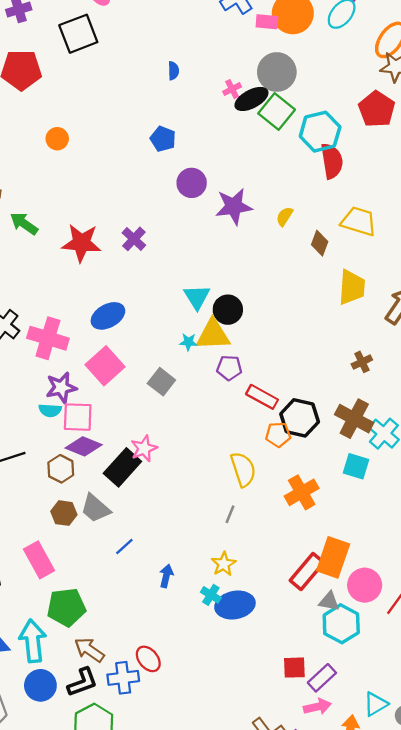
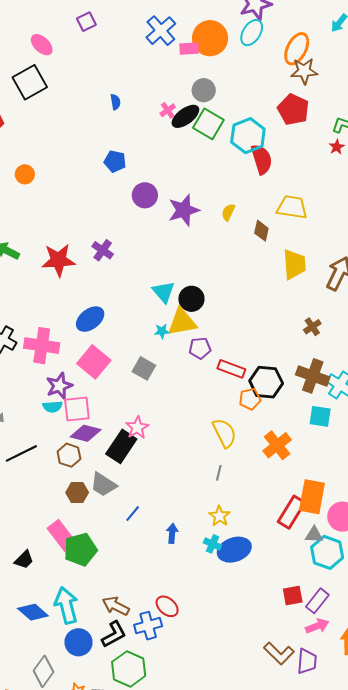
gray circle: (277, 72) -> (204, 90), size x0.7
green pentagon: (66, 607) -> (80, 550), moved

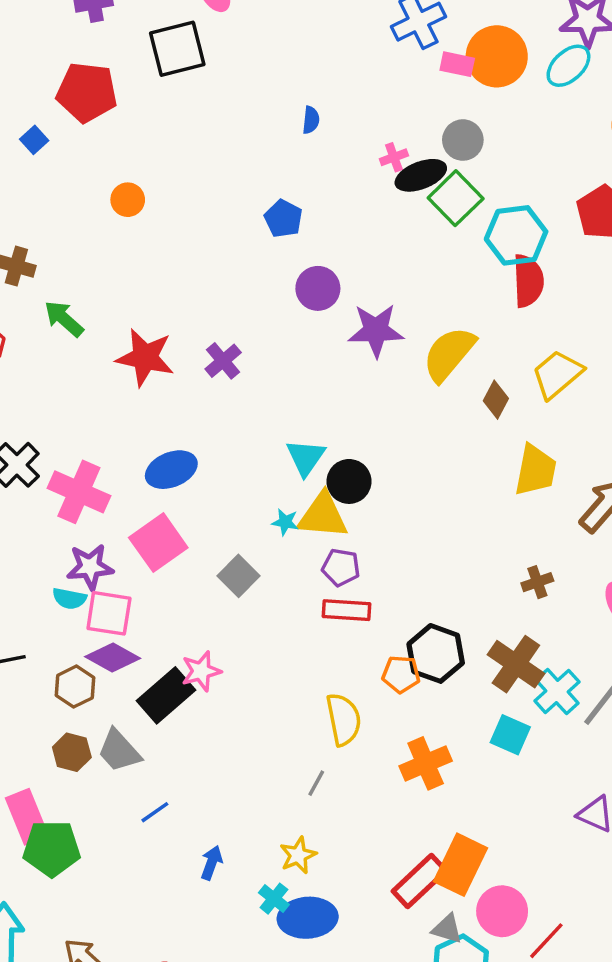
yellow trapezoid: (292, 207) -> (557, 374), turned -64
yellow semicircle: (228, 212) -> (449, 354), size x2.0
red rectangle: (231, 369) -> (347, 610), moved, turned -32

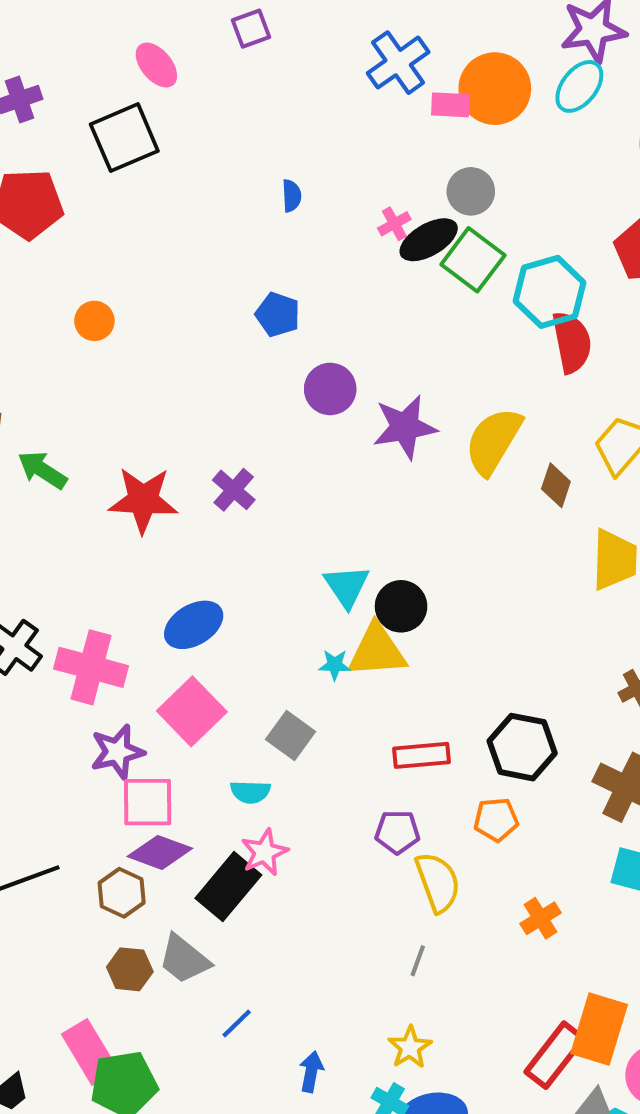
purple pentagon: (341, 567) -> (397, 832), moved
cyan semicircle: (69, 599) -> (250, 792), moved
black hexagon: (436, 653) -> (522, 747), moved
orange cross: (426, 763) -> (541, 918), size x0.7

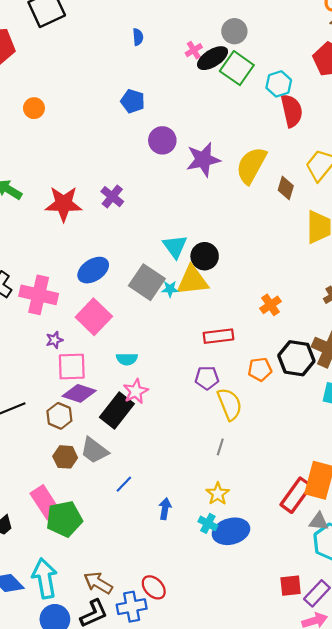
cyan hexagon: (550, 292) -> (279, 84), size x0.7
gray square: (291, 735) -> (147, 282), moved, size x1.4
black hexagon: (522, 747) -> (296, 358), moved
purple star: (117, 752) -> (54, 340), size x0.6
orange cross: (541, 918) -> (271, 305), moved

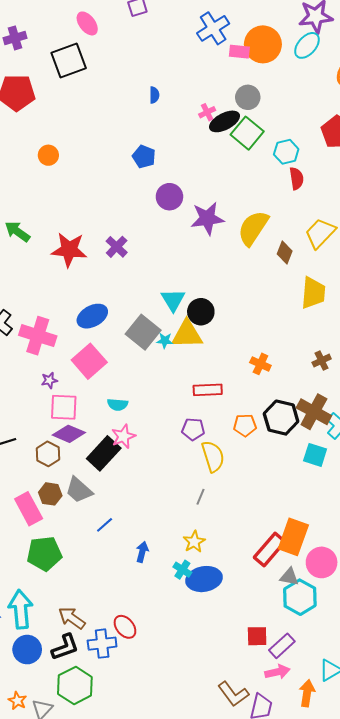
red semicircle: (292, 111) -> (297, 178), size x0.7
orange cross: (271, 305) -> (260, 364), turned -36
pink rectangle: (45, 502) -> (29, 509), moved

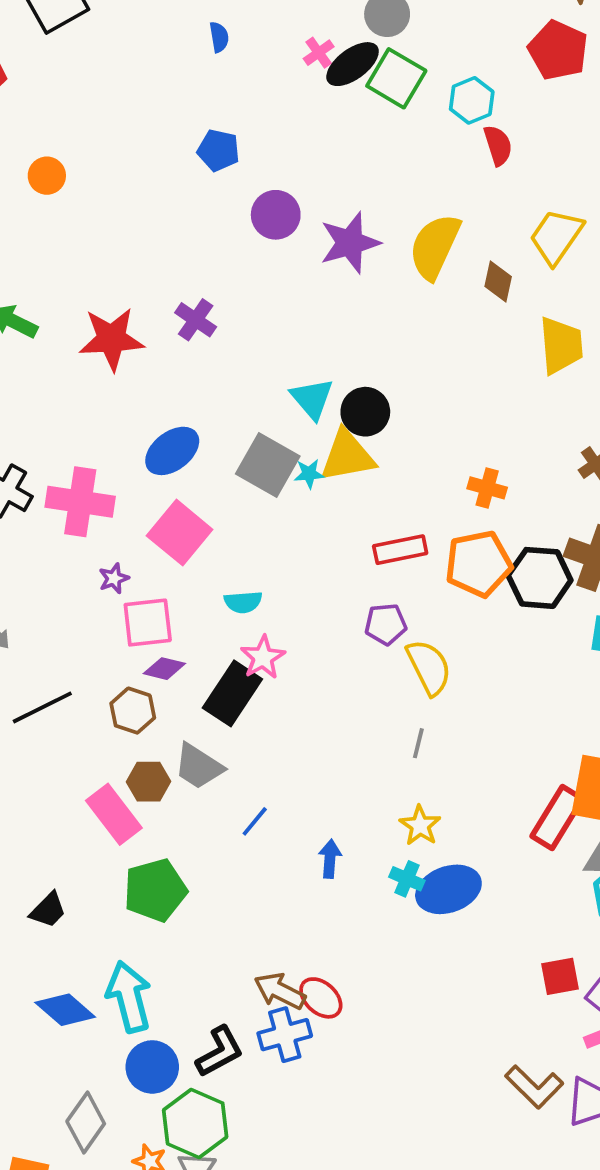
orange pentagon: (245, 425) -> (478, 564), moved, size x1.6
purple diamond: (69, 434) -> (164, 669), size x0.7
brown arrow: (72, 618) -> (280, 991), moved
green hexagon: (75, 685) -> (195, 1123), moved

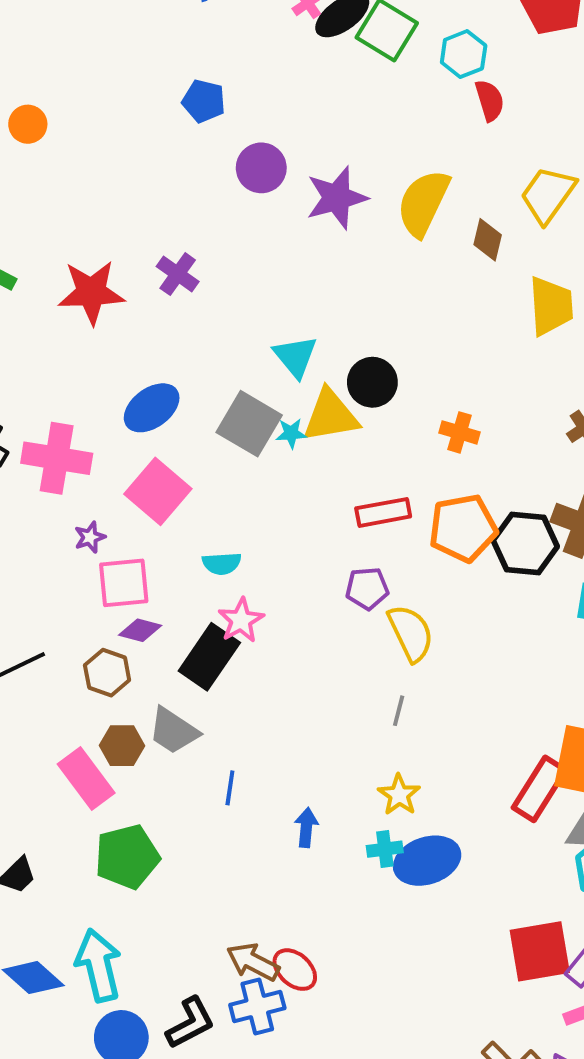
black circle: (365, 412) -> (372, 382), moved
orange cross: (487, 488) -> (460, 432), moved
blue line: (255, 821) -> (230, 788), turned -32
cyan cross: (407, 879) -> (385, 849), turned -32
red square: (560, 976) -> (540, 951), size x1.6

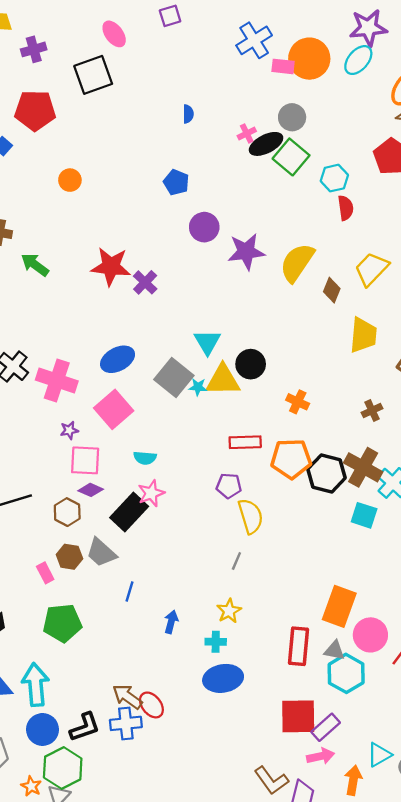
red star: (91, 292) -> (111, 267), moved
pink rectangle: (86, 778) -> (45, 573), size x0.6
red rectangle: (540, 789) -> (298, 646), moved, turned -36
blue ellipse: (427, 861) -> (223, 678), moved

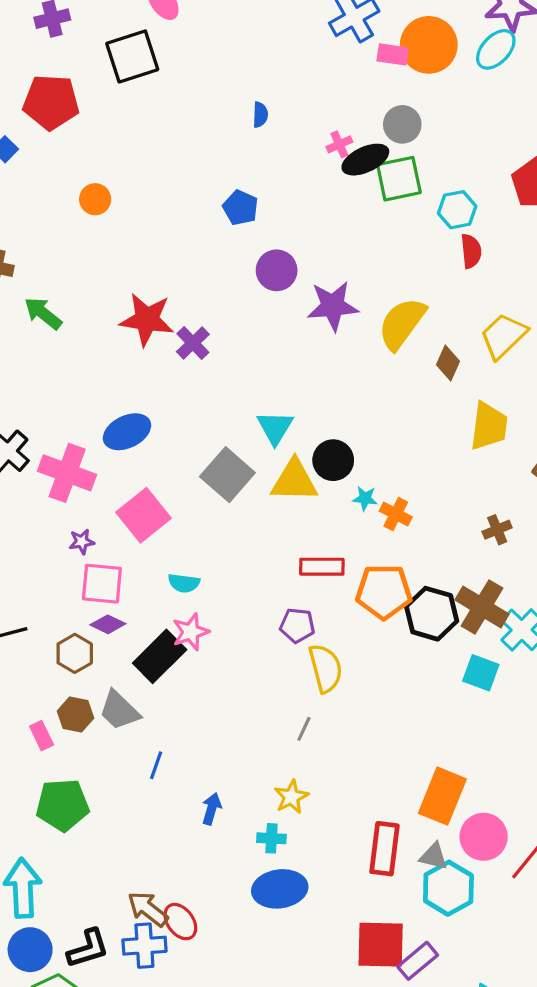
green square: (291, 157) -> (399, 179), turned 36
blue ellipse: (118, 359) -> (127, 432), moved
cyan star: (198, 387) -> (365, 498), moved

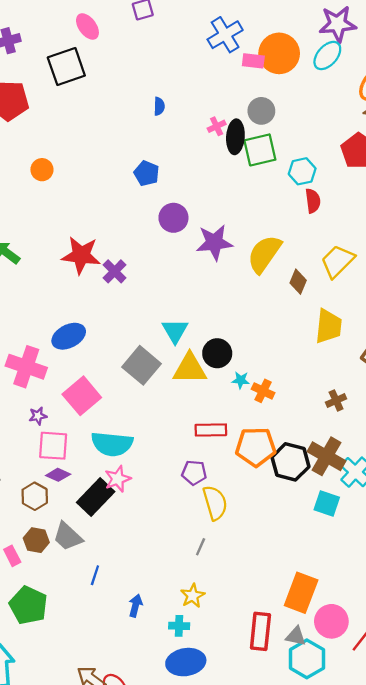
black ellipse: (365, 160) -> (235, 137), turned -60
cyan semicircle: (184, 583) -> (112, 444), size x1.8
green pentagon: (63, 805) -> (28, 605), turned 30

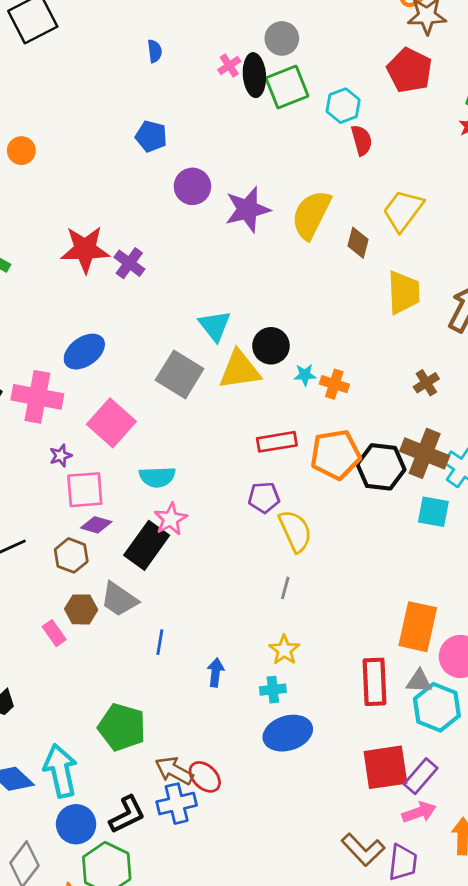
cyan semicircle: (112, 444) -> (157, 477), size x0.7
green pentagon: (28, 605) -> (122, 727), moved

